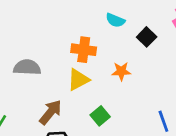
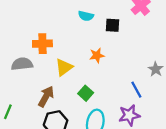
black square: (147, 37) -> (113, 25), turned -32
orange cross: (84, 50) -> (42, 44), moved

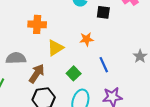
gray semicircle: (22, 64) -> (16, 58), moved
blue line: (136, 90) -> (104, 65), moved

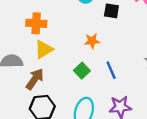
yellow triangle: (55, 48) -> (44, 49), moved
green square: (74, 73) -> (82, 71), moved

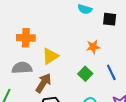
orange cross: (36, 23) -> (26, 38), moved

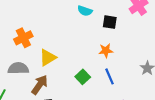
orange cross: (26, 38) -> (23, 38), turned -30
orange star: (93, 47) -> (106, 51), moved

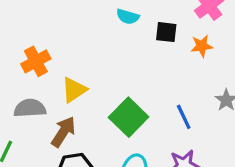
orange star: (106, 51) -> (202, 46), moved
blue line: (109, 76) -> (184, 117), moved
green square: (83, 77) -> (129, 117), size x1.6

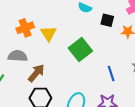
yellow triangle: (74, 90) -> (48, 33), moved, turned -36
green square: (129, 117) -> (80, 50), moved

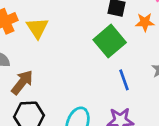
green square: (80, 50) -> (110, 41), moved

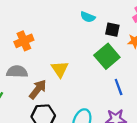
yellow triangle: (37, 28) -> (60, 69), moved

